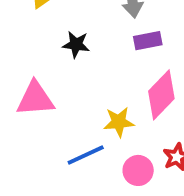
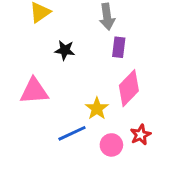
purple rectangle: (148, 41) -> (119, 47), turned -72
yellow star: (119, 122) -> (97, 109), turned -30

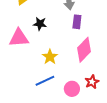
pink triangle: (34, 91) -> (19, 38), moved
yellow star: (97, 109) -> (50, 57), moved

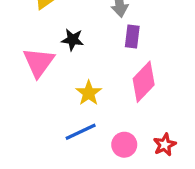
pink triangle: (19, 38) -> (39, 62), turned -50
red star: (92, 82) -> (165, 145), moved

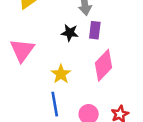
black star: (73, 40) -> (70, 33), moved
blue line: (81, 132) -> (55, 104), turned -75

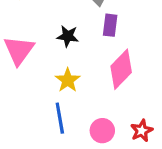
black star: (70, 33) -> (68, 36), moved

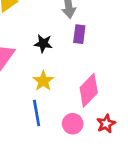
pink diamond: (121, 69) -> (89, 90), moved

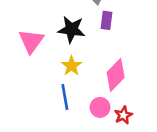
black star: (43, 44) -> (71, 29), size x1.5
red star: (106, 124) -> (123, 115), moved

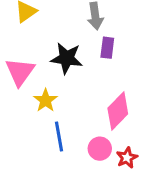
yellow star: (71, 66) -> (46, 100), moved

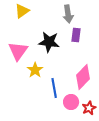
blue line: (59, 137) -> (54, 88), moved

